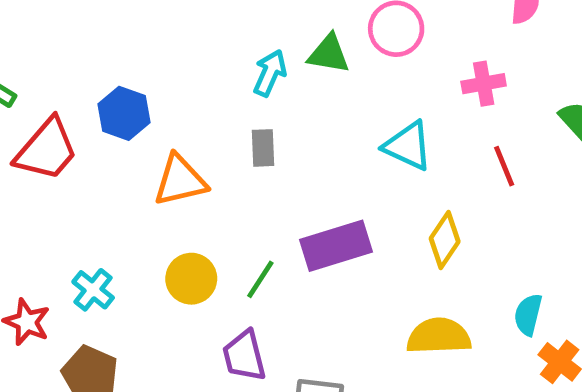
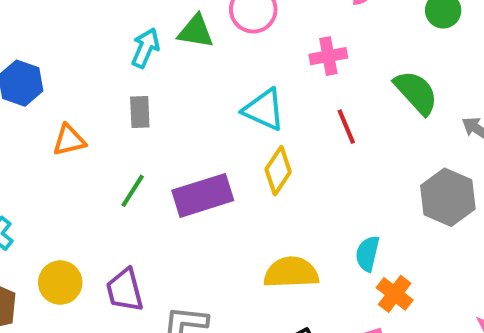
orange triangle: (180, 180) -> (69, 140), size x0.7
yellow diamond: (445, 240) -> (278, 171), moved
yellow circle: (191, 279) -> (60, 283), moved
green line: (260, 279) -> (133, 191), moved

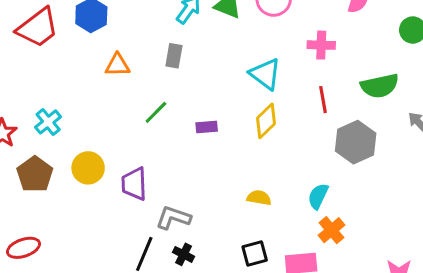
green semicircle: (416, 92) -> (380, 86), turned 108
purple rectangle: (203, 195) -> (207, 127), size x0.5
gray hexagon: (448, 197) -> (356, 142), moved
yellow semicircle: (291, 272) -> (259, 198), size x0.6

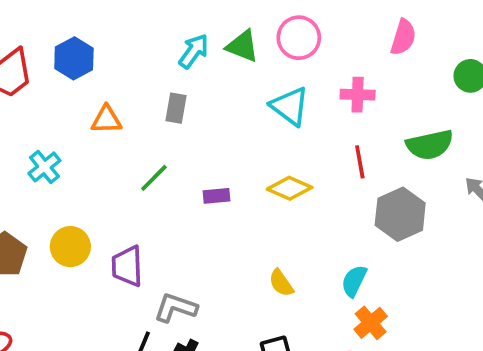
cyan triangle: (265, 74) -> (290, 106), moved
yellow diamond: (266, 121) -> (290, 188), turned 68
cyan cross: (48, 122) -> (44, 167), moved
yellow semicircle: (259, 198) -> (281, 283), turned -135

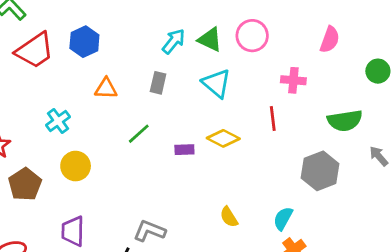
cyan triangle: (290, 106) -> (216, 83), moved
red line: (360, 162) -> (273, 119), moved
yellow diamond: (290, 188) -> (223, 138), moved
yellow circle: (70, 247) -> (76, 166), moved
purple trapezoid: (127, 266) -> (73, 231), moved

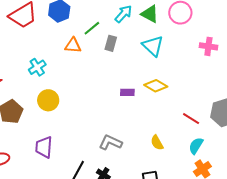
red line: (273, 119) -> (191, 119), moved, turned -54
green line: (139, 134) -> (92, 28), moved
gray L-shape: (149, 231) -> (110, 142), moved

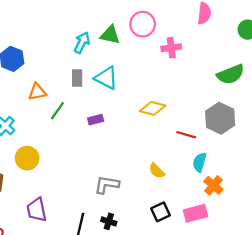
green line: (92, 28) -> (57, 111), moved
cyan triangle: (153, 46) -> (106, 78), moved
pink cross: (208, 46) -> (171, 48), moved
yellow diamond: (156, 86) -> (153, 108), moved
purple rectangle: (127, 92) -> (96, 120), moved

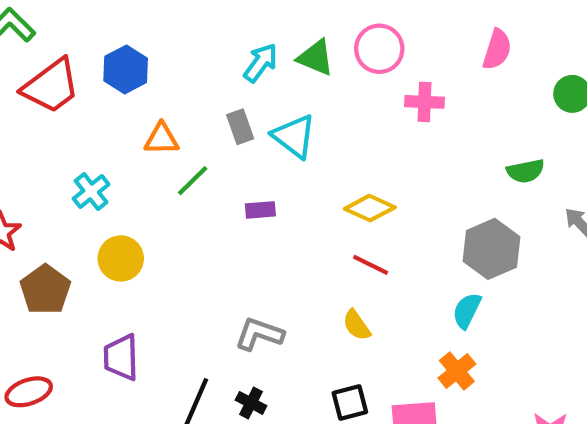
green semicircle: (231, 74) -> (526, 171), size x0.7
gray rectangle: (77, 78) -> (240, 127), turned -30
red line: (186, 135) -> (371, 265), moved
cyan semicircle: (200, 162) -> (467, 311), moved

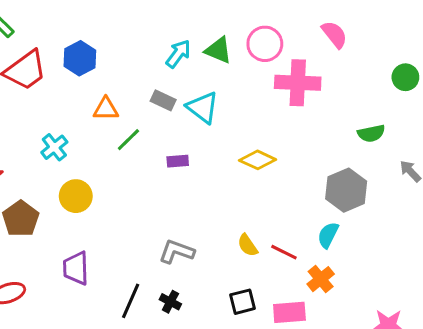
pink semicircle: (497, 49) -> (334, 34), moved, turned -56
pink cross: (424, 102) -> (298, 83), size x1.6
gray rectangle: (240, 127) -> (163, 100), turned -45
red line: (371, 265) -> (284, 252), moved

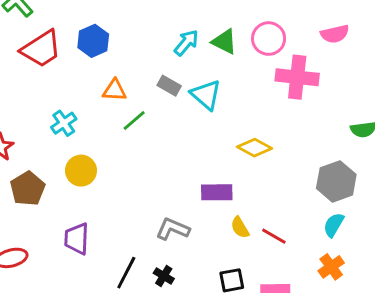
pink semicircle: (334, 34) -> (335, 34), turned 112
purple rectangle: (178, 161) -> (217, 192), moved, size x1.5
cyan semicircle: (328, 235) -> (334, 225), moved
orange cross: (321, 279) -> (331, 267), moved

